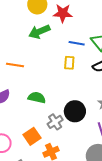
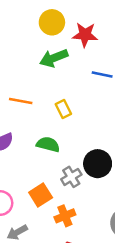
yellow rectangle: (69, 63) -> (63, 109), moved, turned -32

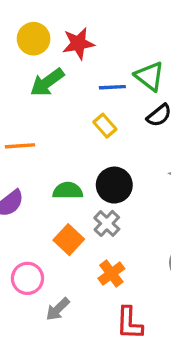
yellow rectangle: (63, 109) -> (105, 126), moved
black circle: (98, 164) -> (114, 185), moved
orange square: (41, 195) -> (69, 240), moved

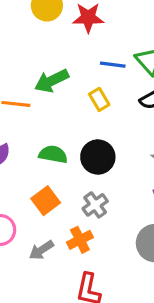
green arrow: (47, 82) -> (52, 81), moved
gray cross: (107, 223) -> (95, 205), moved
gray arrow: (58, 309) -> (41, 250), moved

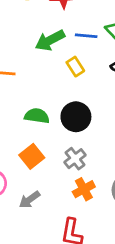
green arrow: (52, 81) -> (50, 40), moved
orange cross: (80, 240) -> (84, 189), moved

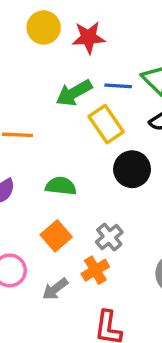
yellow rectangle: (75, 67) -> (106, 124), size x1.5
black circle: (76, 117) -> (132, 169), moved
orange cross: (84, 189) -> (95, 270), moved

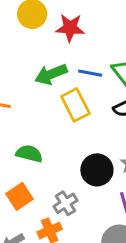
black circle: (132, 169) -> (97, 170), moved

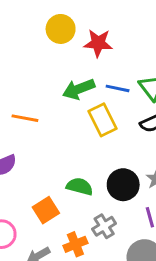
green semicircle: (29, 154) -> (80, 186), moved
gray cross: (66, 203) -> (104, 226), moved

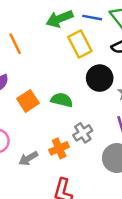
orange line: (25, 118) -> (15, 44), turned 55
black circle: (123, 185) -> (100, 78), moved
orange square: (46, 210) -> (28, 101), moved

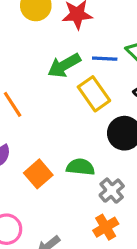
gray cross: (83, 133) -> (112, 191), moved
orange cross: (59, 148) -> (106, 227), moved

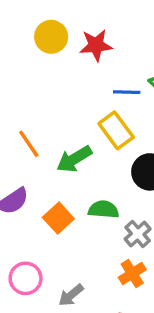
green arrow: (64, 65) -> (74, 159), moved

